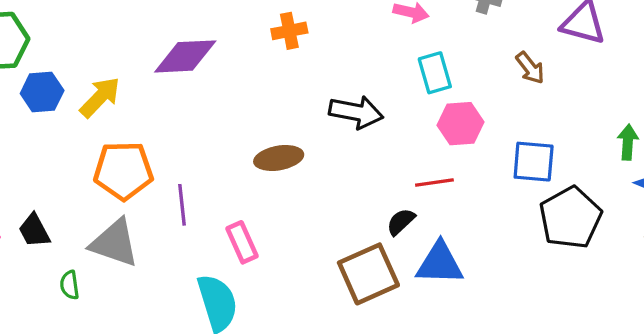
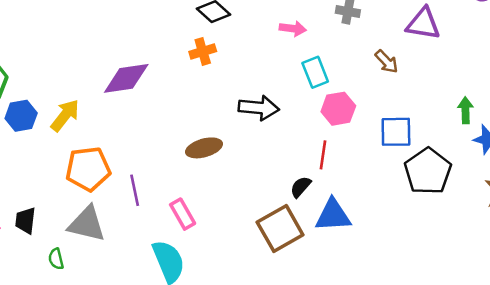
red line: (434, 183) -> (323, 155), turned -68
black trapezoid: (34, 231) -> (25, 221), turned 40

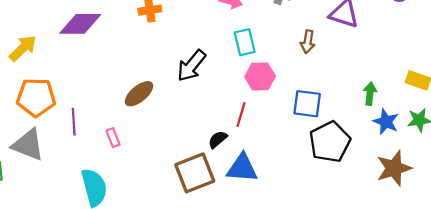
brown arrow: (387, 62) -> (308, 42), turned 45
black arrow: (259, 108) -> (191, 66), turned 116
brown ellipse: (204, 148) -> (139, 94), turned -32
pink rectangle: (183, 214) -> (113, 138), moved, size x0.7

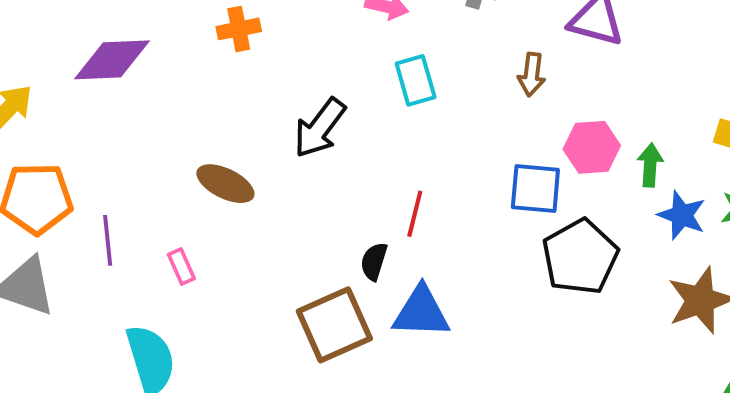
pink hexagon: (260, 77) -> (592, 147), moved
brown ellipse: (139, 94) -> (225, 184), turned 68
black semicircle: (218, 139) -> (374, 261), turned -30

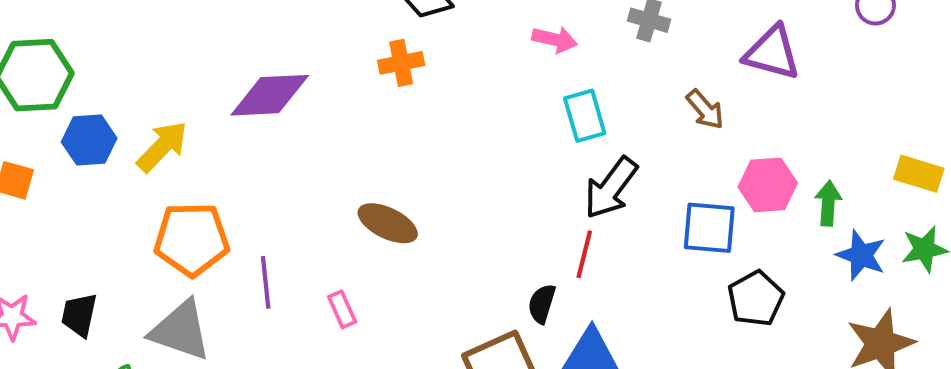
brown arrow: (532, 75) -> (705, 110), turned -48
black arrow: (320, 128) -> (611, 188), moved
black pentagon: (580, 257) -> (756, 299), size x0.7

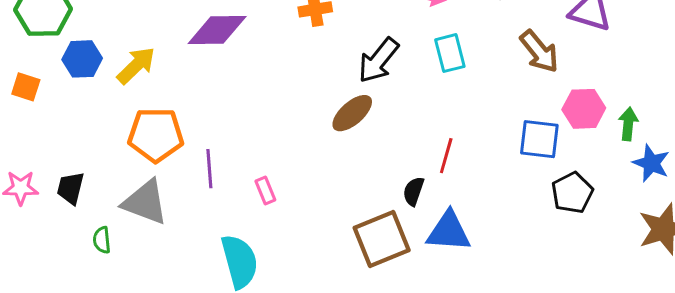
brown arrow: (705, 110) -> (539, 51), size x1.4
black arrow: (611, 188) -> (378, 60), moved
brown ellipse: (388, 223) -> (352, 113), moved, turned -69

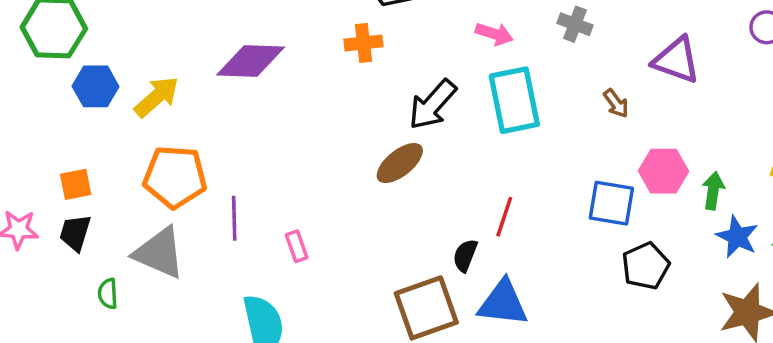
brown arrow: (539, 51) -> (616, 103), size x0.6
cyan rectangle: (450, 53) -> (514, 100), size x1.5
orange square: (26, 87) -> (76, 184), moved, turned -32

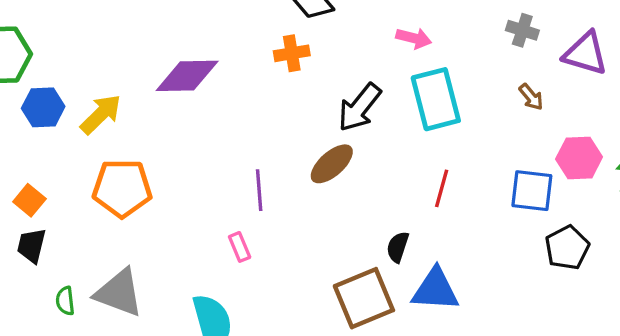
gray cross: (575, 24) -> (522, 30), moved
orange square: (76, 184) -> (29, 200), turned -36
red line: (504, 217) -> (442, 188), moved
purple line: (234, 218) -> (259, 190), moved
gray triangle: (159, 253) -> (119, 293), moved

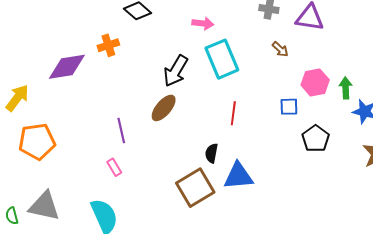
orange cross: (292, 53) -> (108, 45), moved
blue square: (532, 191) -> (289, 107), size x0.7

